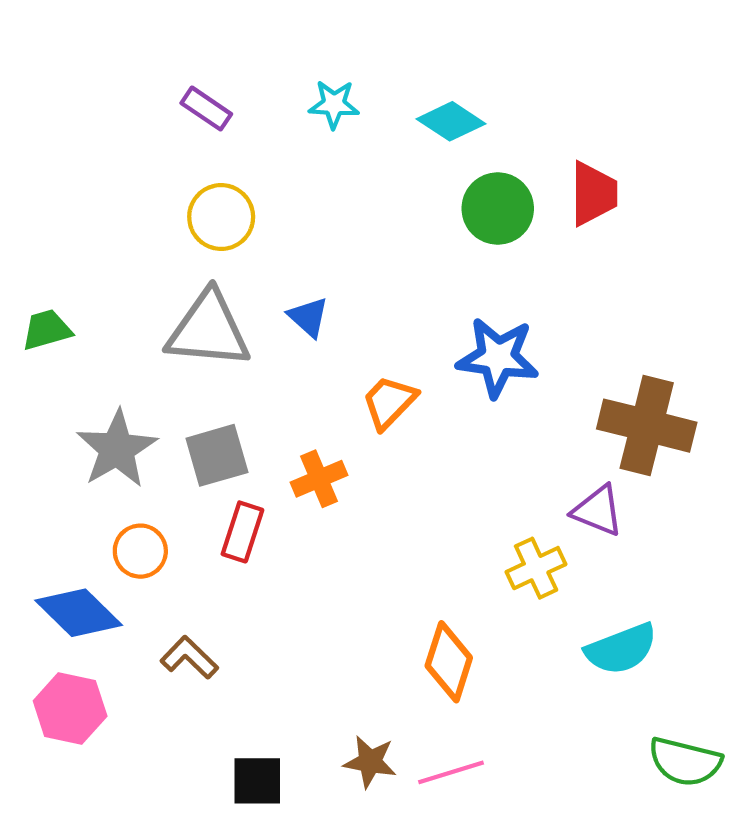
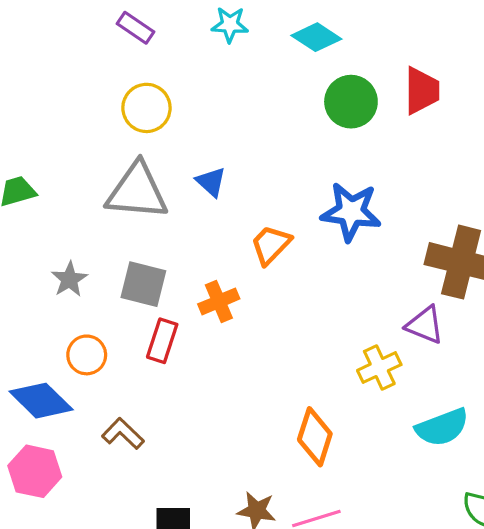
gray star: (117, 449) -> (69, 279), size x0.6
gray square: (217, 455) -> (143, 284), turned 30

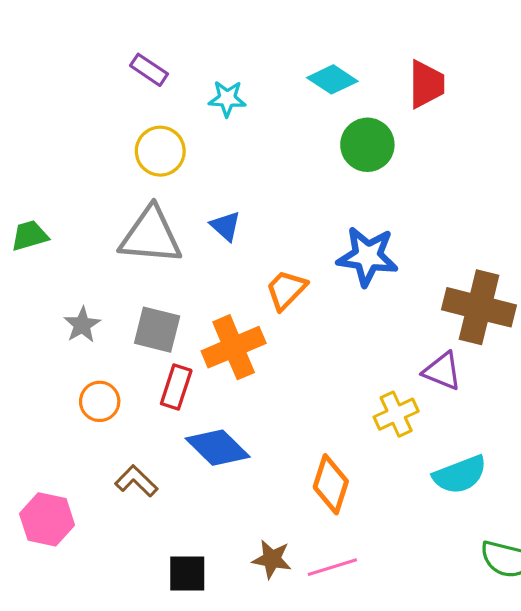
cyan star: (230, 25) -> (227, 99), moved
red trapezoid: (422, 91) -> (426, 84), moved
orange cross: (219, 301) -> (234, 347), size x1.5
blue diamond: (41, 401) -> (218, 448), moved

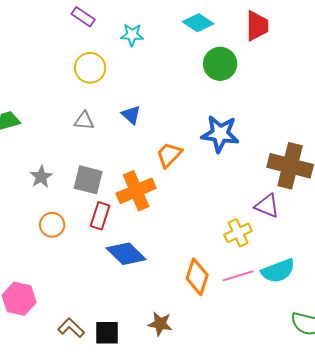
gray triangle: (151, 236) -> (84, 121), size x0.5
brown L-shape: (136, 481) -> (71, 328), moved
pink line: (332, 567) -> (238, 276), moved

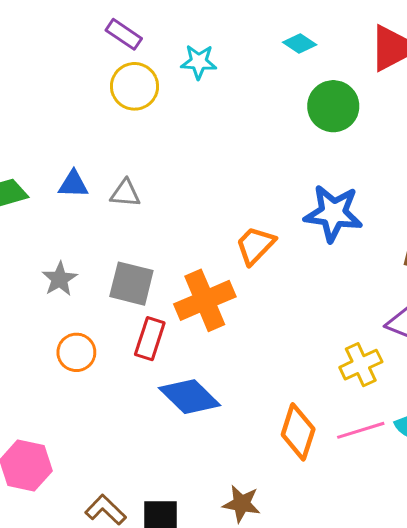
cyan diamond: (198, 23) -> (300, 44), size x0.7
yellow circle: (90, 68) -> (135, 86), moved
blue triangle: (131, 115) -> (73, 184), moved, turned -40

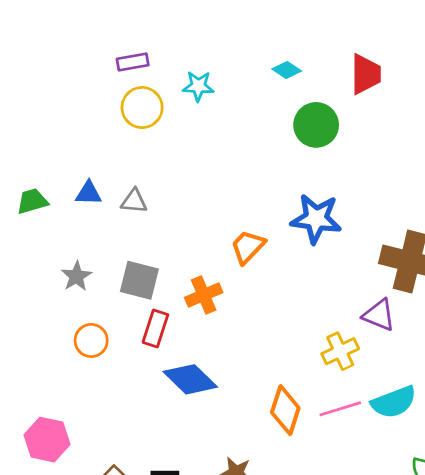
purple rectangle: (124, 34) -> (133, 62), turned -44
orange cross: (205, 300) -> (204, 295), size x0.7

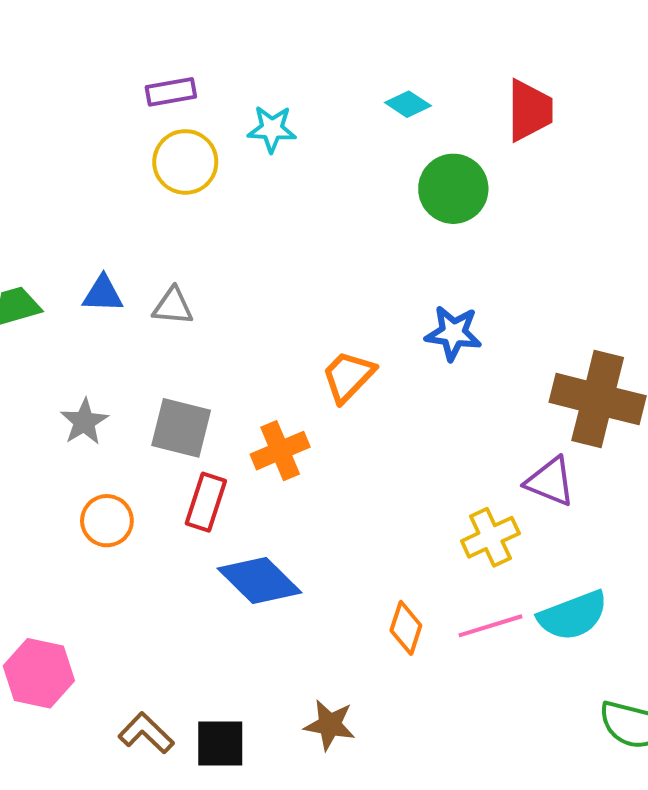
blue star: (316, 219) -> (453, 333), size x0.7
orange diamond: (285, 410) -> (406, 628), size x0.7

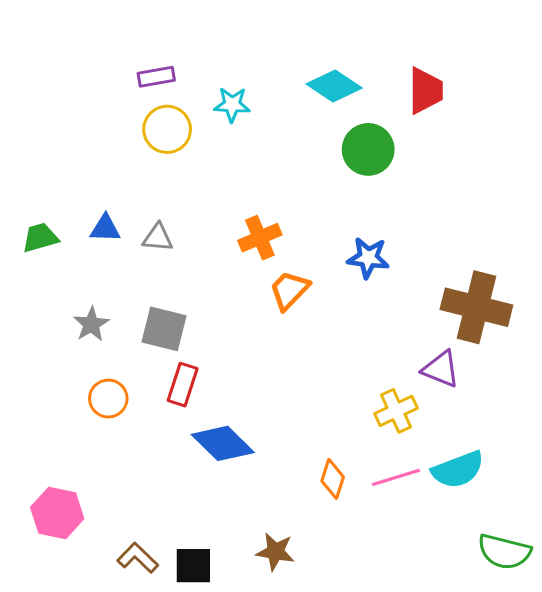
cyan diamond: (408, 104) -> (334, 86), size x1.6
orange cross: (280, 451) -> (260, 238), moved

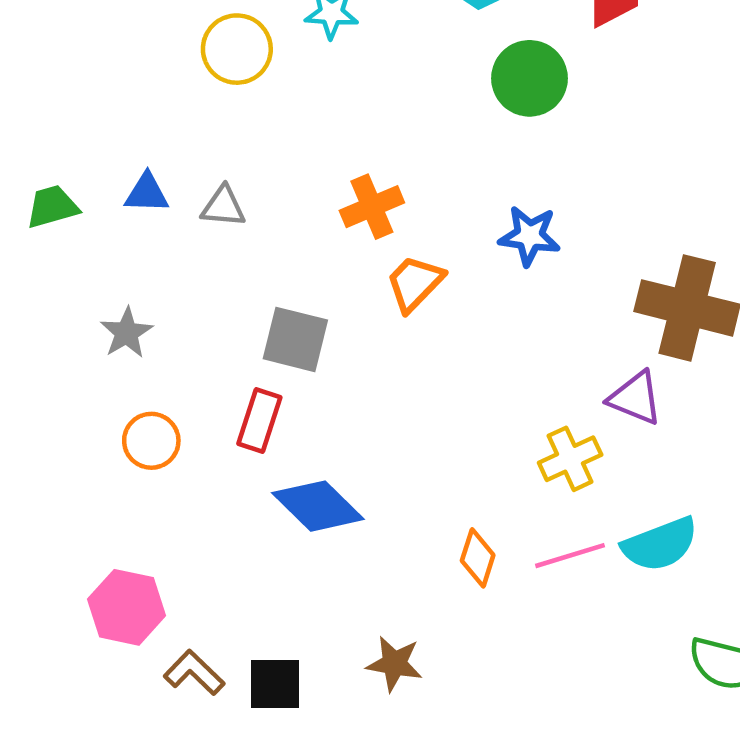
gray square: (164, 329) -> (295, 339), moved
pink hexagon: (57, 513) -> (127, 607), moved

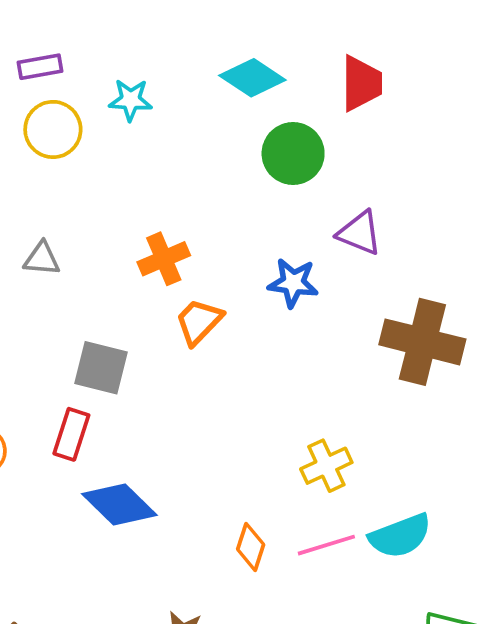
purple triangle: (635, 398) -> (360, 233), moved

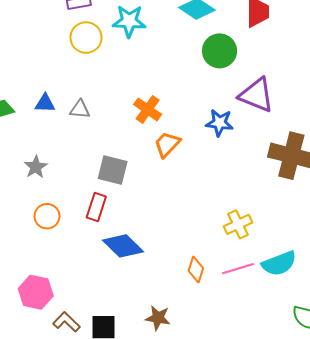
cyan star: (131, 100) -> (129, 21), size x1.4
purple triangle: (360, 233) -> (256, 95), size x1.4
orange cross: (164, 259) -> (148, 109), turned -32

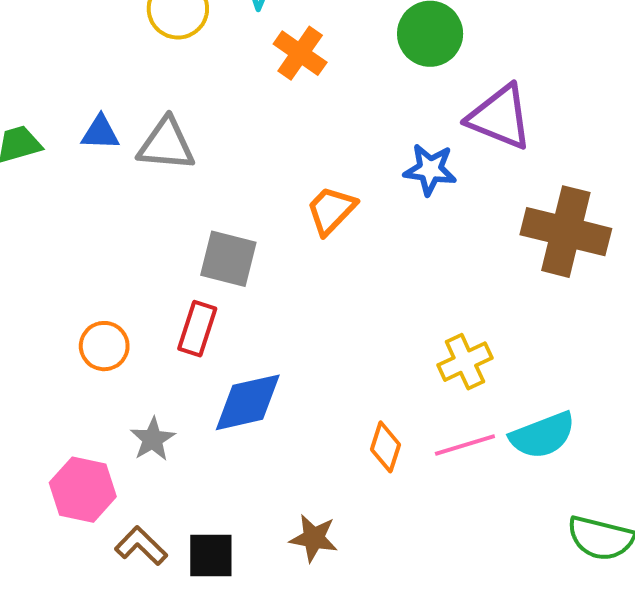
gray triangle: (80, 109) -> (166, 144), size x1.5
orange cross: (148, 109) -> (300, 53), moved
gray star: (36, 167) -> (153, 439), moved
blue diamond: (123, 246) -> (248, 402), turned -57

